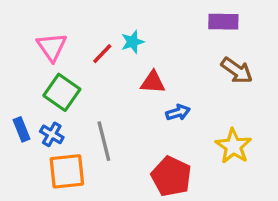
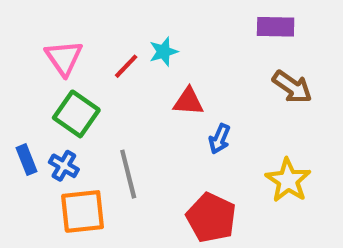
blue arrow: (178, 112) -> (220, 139), turned 130

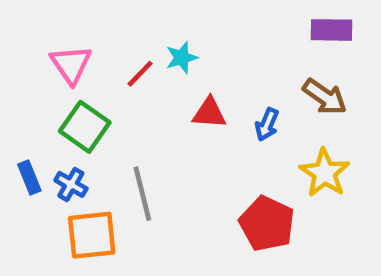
purple rectangle: (276, 27) -> (332, 30), moved
blue arrow: (220, 139) -> (267, 124), moved
yellow star: (288, 180) -> (325, 173), moved
red pentagon: (211, 218) -> (267, 224), moved

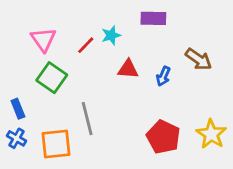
purple rectangle: (332, 30) -> (153, 18), moved
yellow star: (325, 173) -> (211, 134), moved
blue cross: (71, 184) -> (16, 138), moved

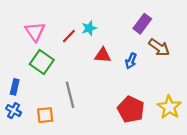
purple rectangle: (153, 18) -> (142, 24), moved, turned -54
blue rectangle: (18, 109) -> (15, 87), turned 35
orange square: (56, 144) -> (45, 115), size x0.7

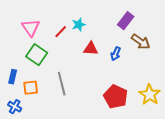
blue cross: (14, 111) -> (15, 107), moved
orange square: (45, 115) -> (31, 88), moved

